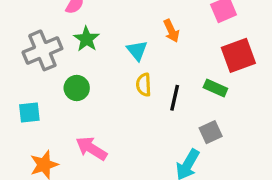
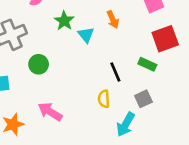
green star: (86, 39) -> (64, 21), moved
yellow semicircle: (144, 85) -> (104, 99), moved
black line: (175, 98) -> (115, 72), turned -36

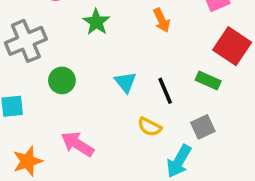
cyan triangle: (86, 35) -> (126, 82), moved
red square: (165, 39) -> (232, 46), turned -36
yellow semicircle: (104, 99) -> (150, 127), turned -60

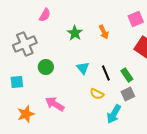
green star: (96, 22) -> (75, 33), moved
green rectangle: (208, 80) -> (127, 75), moved, turned 32

